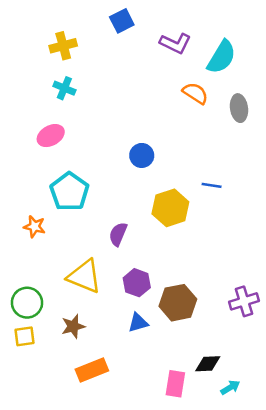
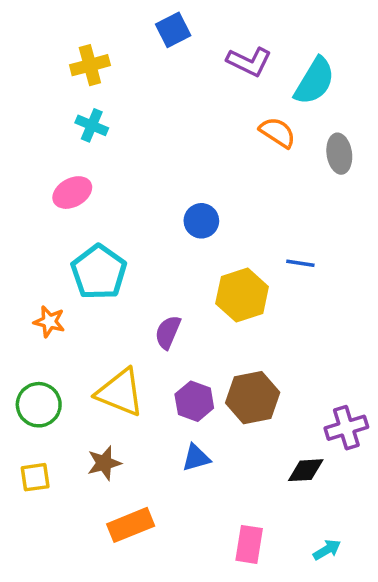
green circle: (27, 303) -> (39, 405), moved
brown hexagon: (178, 303) -> (253, 398), moved
black diamond: (208, 364) -> (306, 470), moved

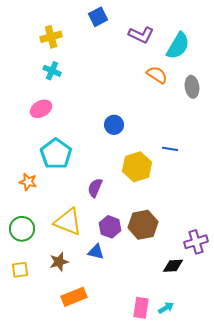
blue triangle: (196, 458) -> (96, 252), moved, turned 30
cyan arrow: (327, 550) -> (166, 308), moved

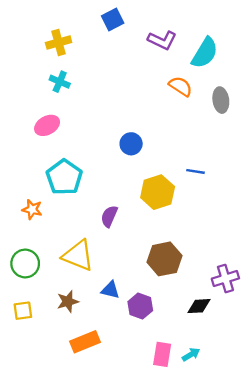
purple hexagon: (110, 227) -> (140, 306), moved

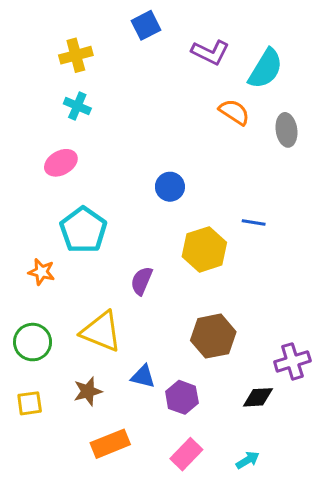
pink rectangle: (162, 354) -> (186, 454), moved, turned 35

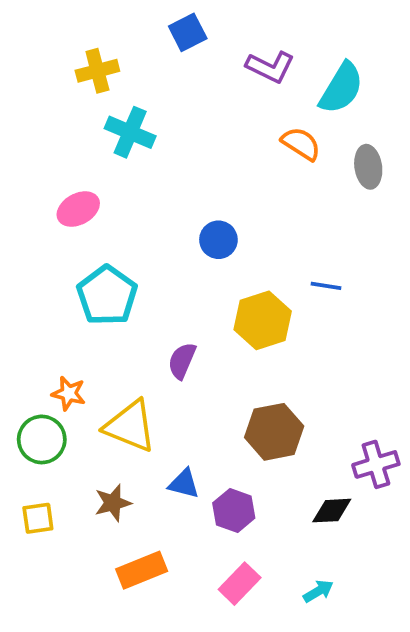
cyan cross: (77, 106) -> (130, 132), moved, size x1.4
orange star: (41, 272) -> (69, 393), moved

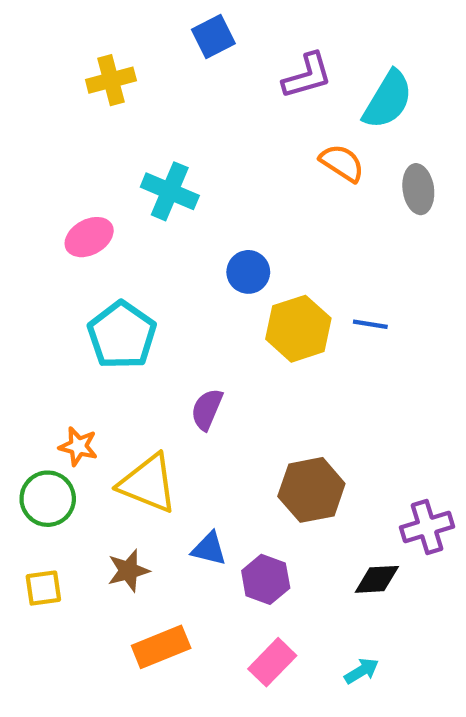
purple L-shape: (270, 67) -> (307, 76), turned -42
cyan cross: (130, 132) -> (170, 191), moved
yellow hexagon: (263, 320) -> (298, 329), moved

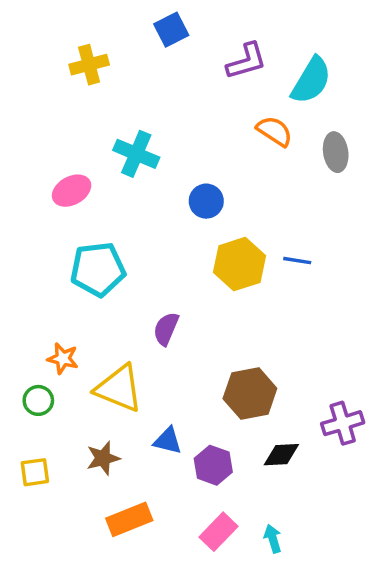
blue circle: (248, 272) -> (206, 201), moved
cyan pentagon: (122, 335) -> (98, 269), turned 30
green circle: (48, 499) -> (38, 400), size x0.7
black diamond: (377, 579) -> (281, 455), moved
cyan arrow: (362, 671) -> (273, 539), moved, turned -76

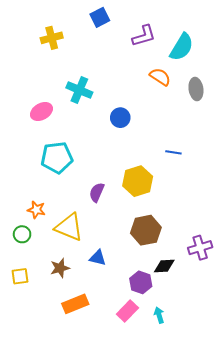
yellow hexagon: (239, 264) -> (138, 181), moved
purple hexagon: (213, 465) -> (141, 282), moved

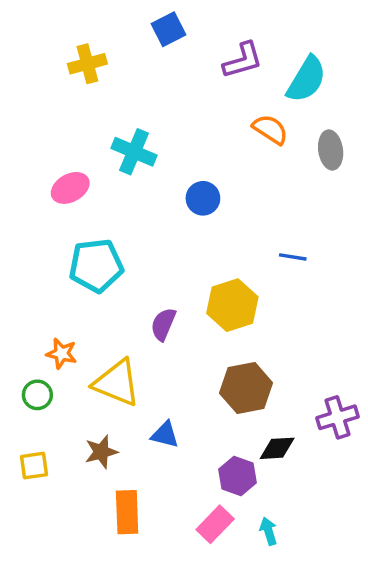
orange rectangle: (75, 304) -> (127, 512), turned -70

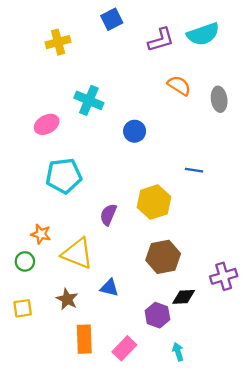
cyan semicircle: (306, 79) -> (203, 34), moved, turned 40
brown star: (101, 452) -> (67, 299), turned -30
pink rectangle: (215, 524) -> (124, 348), moved

